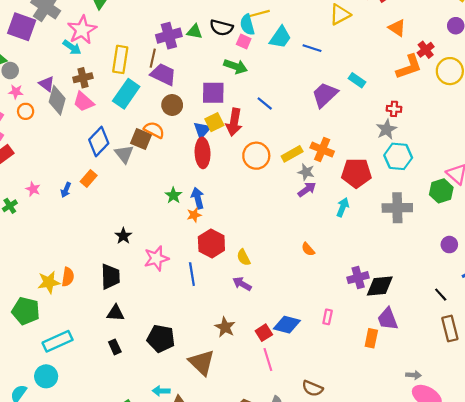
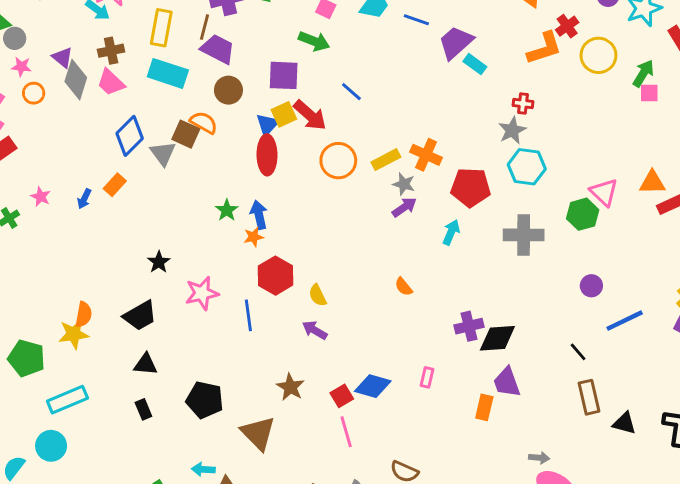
cyan rectangle: (126, 94) -> (168, 73), turned 72
purple trapezoid: (325, 95) -> (456, 43), moved
red arrow: (234, 122) -> (310, 115), turned -60
black trapezoid: (110, 277) -> (140, 316), turned 60
yellow star: (49, 282) -> (74, 334), moved

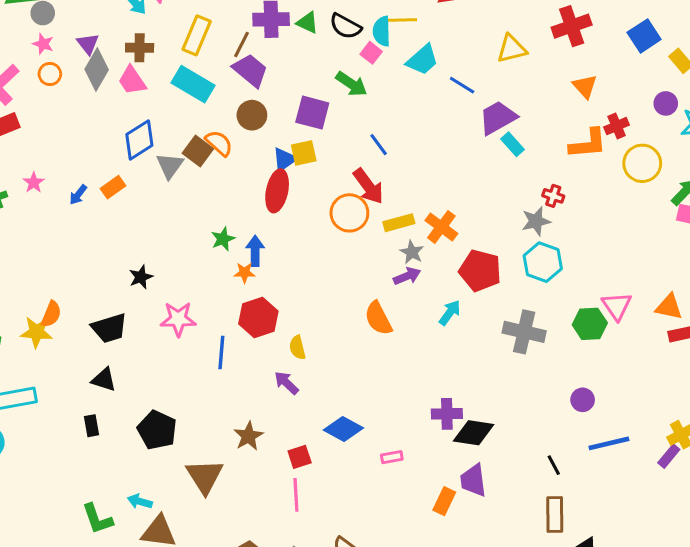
red arrow: (310, 115) -> (368, 186), moved
orange semicircle: (404, 287) -> (378, 318), moved, size x1.6
pink rectangle: (427, 377) -> (392, 457), turned 54
blue diamond: (373, 386) -> (343, 429), moved

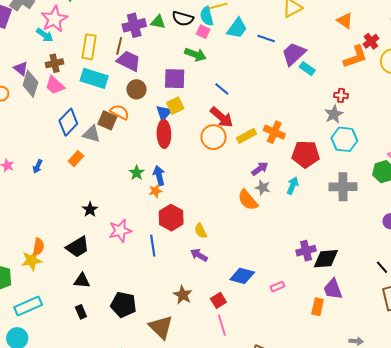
gray triangle: (170, 166) -> (92, 134), turned -36
orange rectangle: (113, 187) -> (76, 159), moved
gray star: (412, 252) -> (263, 188), moved

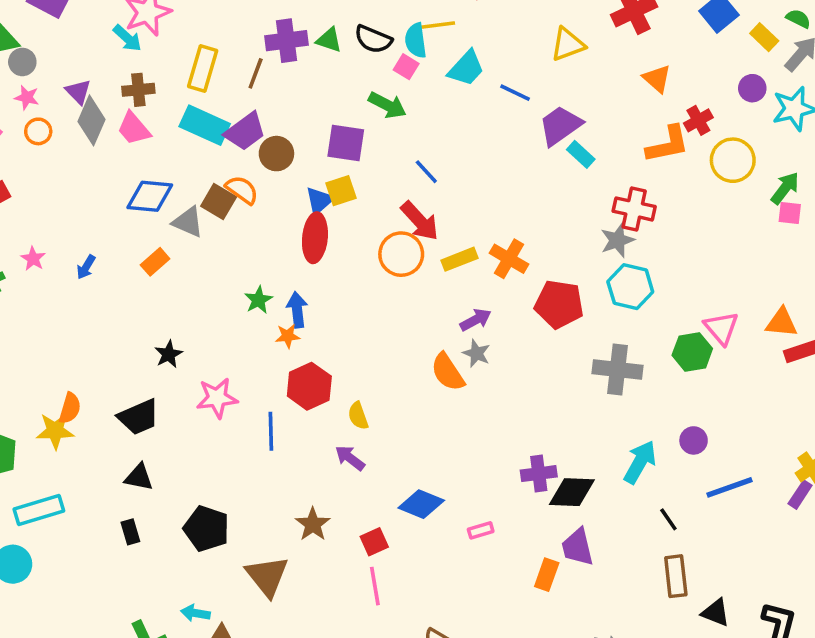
purple trapezoid: (129, 61) -> (245, 132), moved, turned 110
red cross: (341, 95) -> (634, 209), size x1.6
blue diamond: (68, 122) -> (150, 196), turned 44
cyan arrow: (293, 186) -> (640, 462), moved, size x1.4

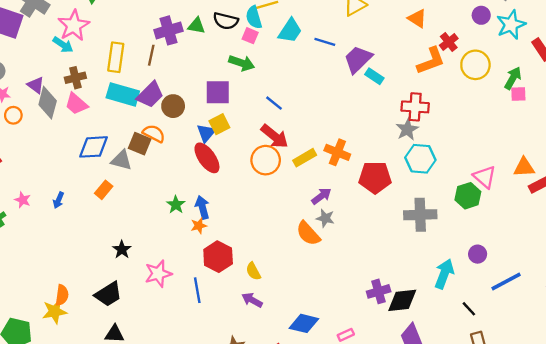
red ellipse: (315, 238) -> (207, 158), turned -32

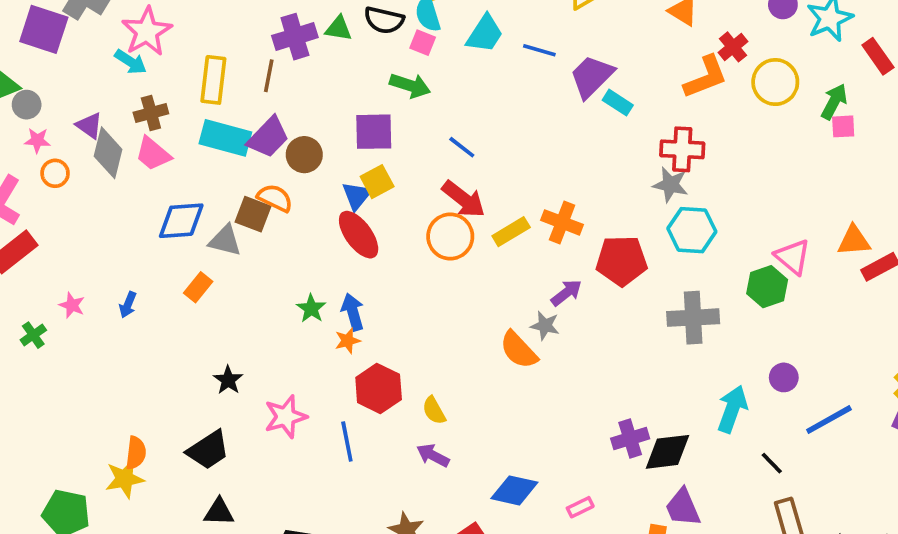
gray star: (407, 129) -> (670, 185), turned -30
purple arrow: (321, 196) -> (566, 293), moved

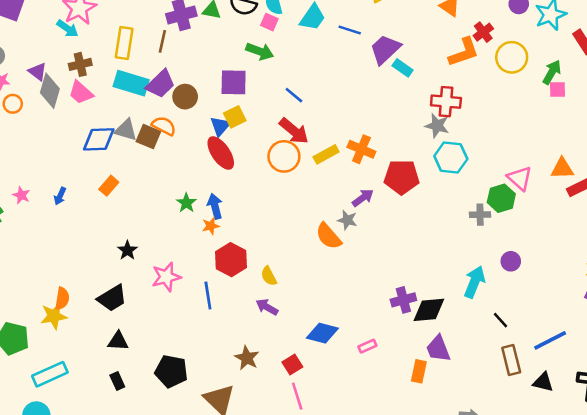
gray triangle: (225, 241) -> (126, 130), moved
gray cross: (693, 318) -> (480, 215), moved, size x0.6
blue line: (829, 420) -> (550, 340), moved

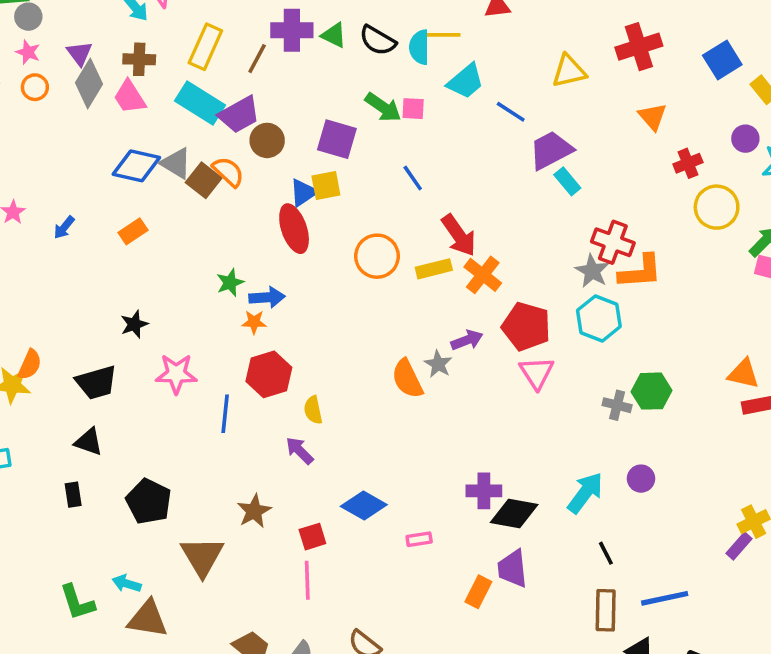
pink square: (269, 22) -> (413, 109), moved, turned -36
orange L-shape: (464, 52) -> (640, 272), moved
red arrow: (294, 131) -> (459, 235), moved
pink triangle: (520, 178) -> (537, 373), moved
blue arrow: (215, 206) -> (267, 297), turned 85

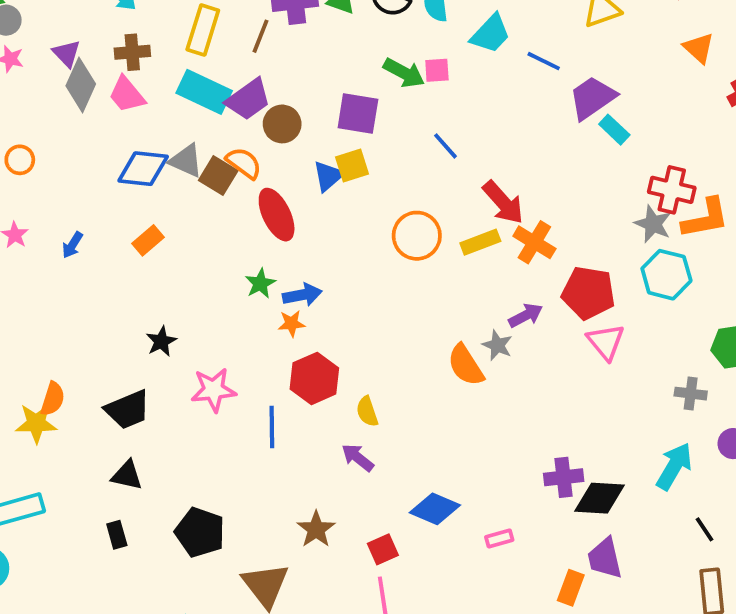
orange circle: (35, 87) -> (20, 160), moved
red ellipse: (294, 229) -> (277, 215), moved
gray cross: (617, 405) -> (691, 394), moved

